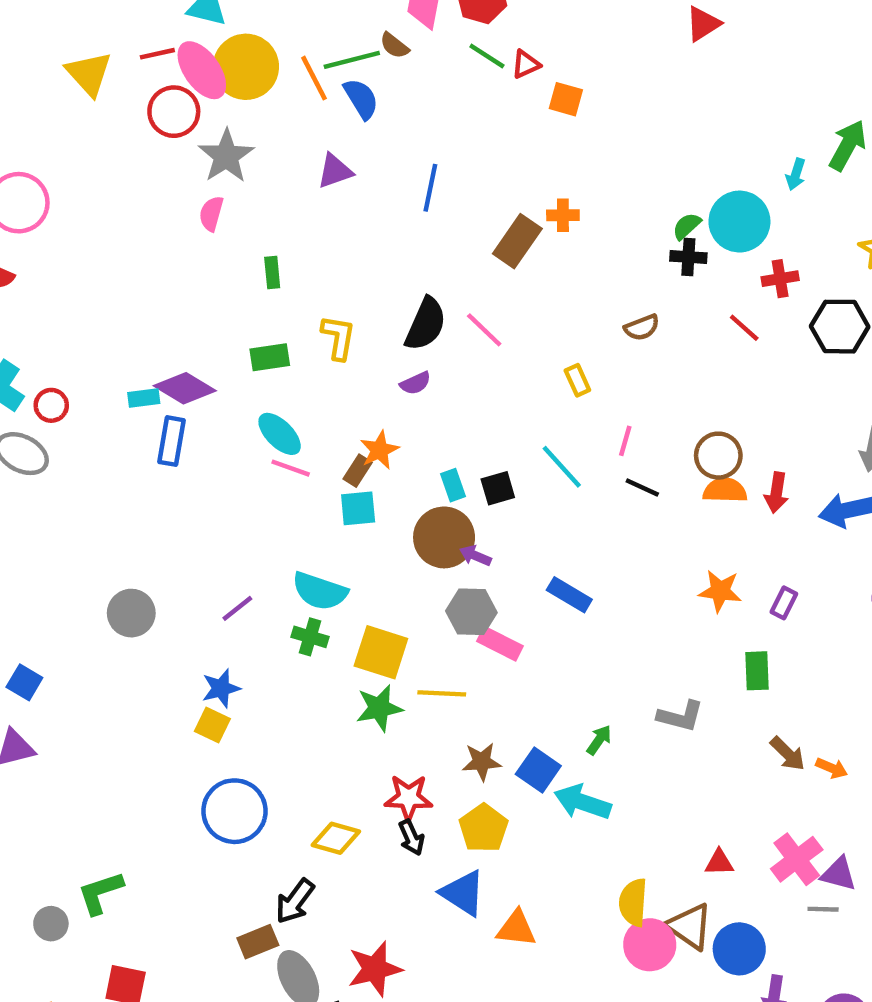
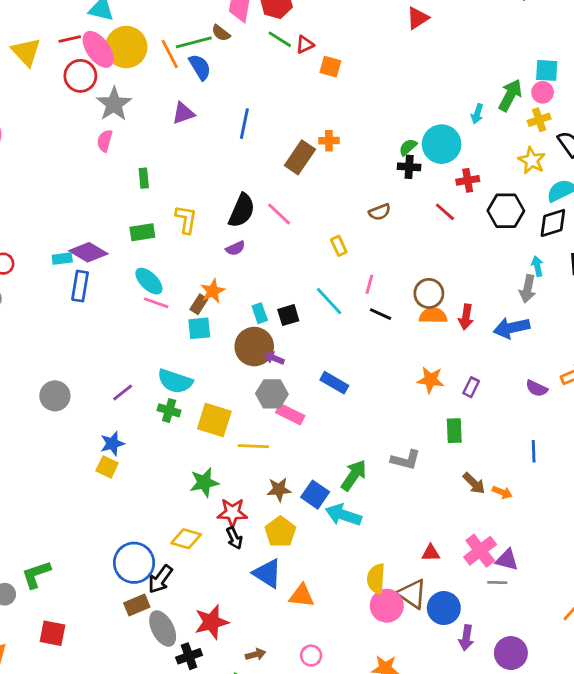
green star: (379, 708) -> (204, 482), moved
green arrow: (599, 740) -> (354, 475), size x1.6
blue circle: (234, 811) -> (134, 563), moved

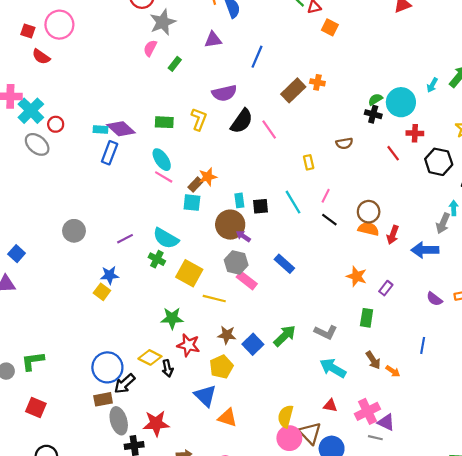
green rectangle: (144, 178) -> (175, 64), moved, turned 32
purple semicircle: (235, 248) -> (224, 93), moved, size x1.6
cyan arrow: (343, 515) -> (333, 368), moved
black arrow: (234, 538) -> (167, 368), moved

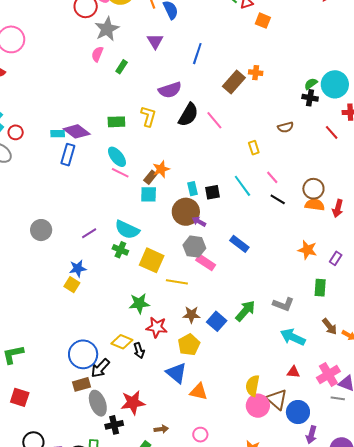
purple triangle: (213, 40) -> (155, 41), turned -48
pink line: (326, 196) -> (272, 177), turned -64

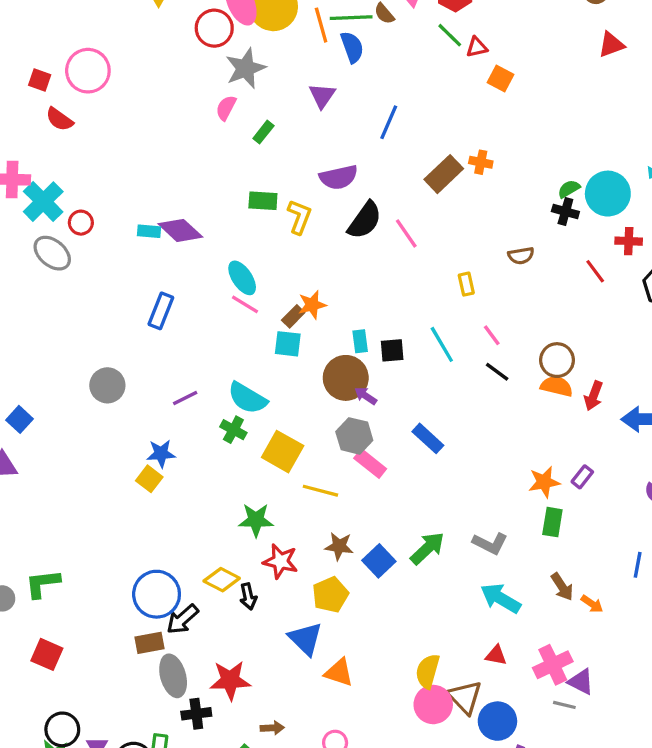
green rectangle: (116, 122) -> (263, 201), moved
blue rectangle: (68, 155) -> (161, 311), moved
orange star: (307, 250) -> (544, 482), moved, turned -30

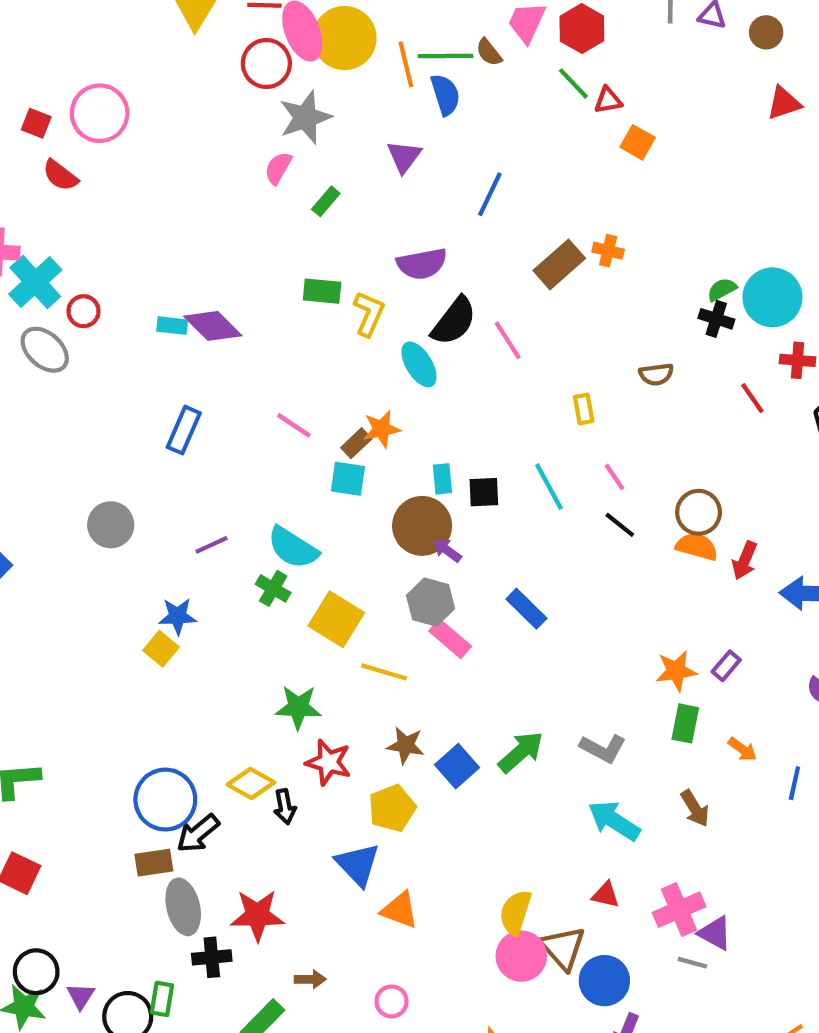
cyan ellipse: (242, 278) -> (419, 364), moved
orange arrow: (592, 604) -> (742, 749), moved

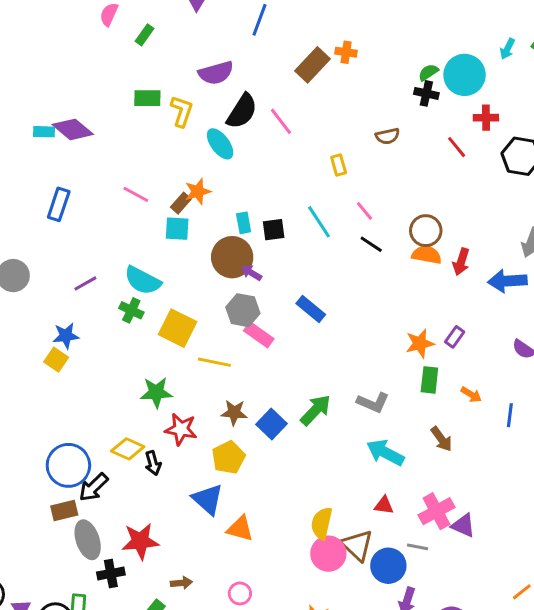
gray line: (692, 963) -> (417, 547), moved

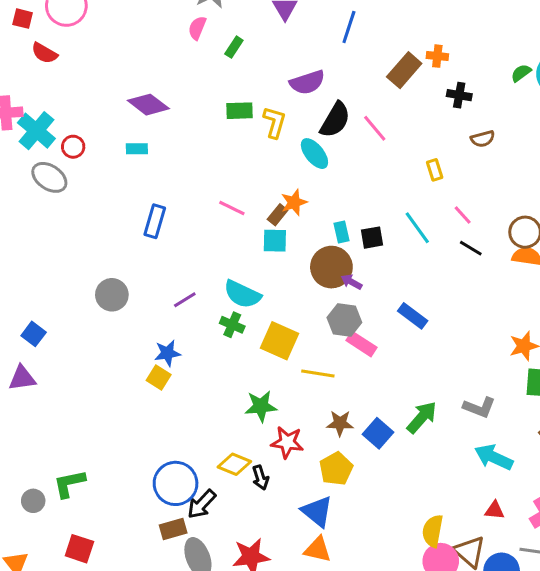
black cross: (426, 93) -> (459, 95), moved
purple diamond: (73, 129) -> (148, 105), moved
orange triangle: (240, 529) -> (318, 549), moved

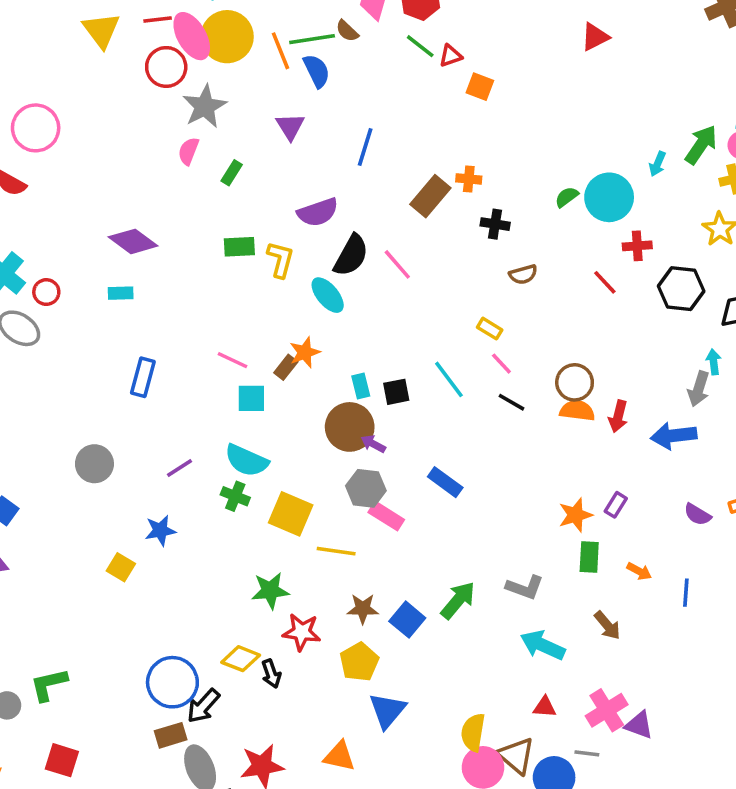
yellow rectangle: (435, 170) -> (490, 329), moved, turned -40
cyan square: (275, 241) -> (251, 398), moved
yellow square: (159, 377) -> (121, 567), moved
blue triangle: (317, 512) -> (387, 710), moved, turned 32

